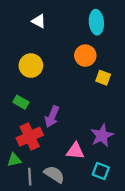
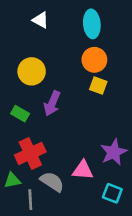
cyan ellipse: (96, 22) -> (92, 24), moved
yellow square: (103, 78) -> (98, 85), moved
purple arrow: (52, 117) -> (52, 103), moved
gray semicircle: (54, 174) -> (52, 182), moved

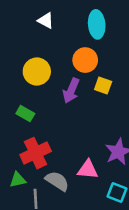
orange circle: (94, 60) -> (85, 60), moved
purple arrow: (52, 103) -> (71, 91), moved

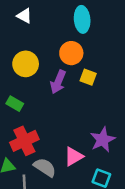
white triangle: (46, 21) -> (24, 16), moved
pink triangle: (88, 170) -> (74, 156), turned -35

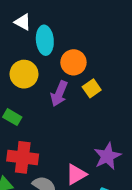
cyan ellipse: (82, 19) -> (45, 40), moved
yellow square: (88, 77) -> (92, 88), turned 35
red cross: (24, 141) -> (23, 157), turned 32

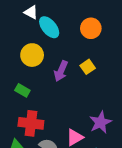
cyan ellipse: (45, 40) -> (49, 27), turned -35
orange circle: (73, 62) -> (91, 28), moved

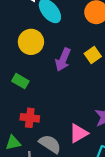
red cross: (31, 123) -> (30, 118), size x0.7

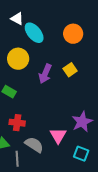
pink triangle: (78, 133) -> (58, 136), turned -30

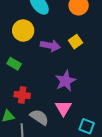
purple arrow: (45, 74) -> (50, 46), turned -102
purple star: (82, 122) -> (65, 81), moved

